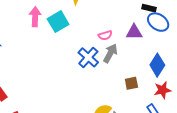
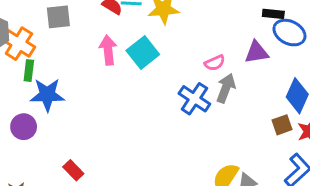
brown square: (131, 83) -> (282, 125), moved

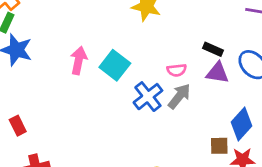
black rectangle: (273, 14) -> (213, 49), moved
pink arrow: (108, 50) -> (79, 61), moved
cyan square: (143, 52) -> (115, 65), moved, turned -32

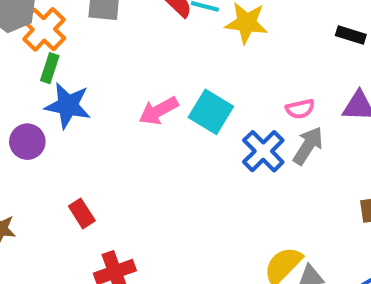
black rectangle: (213, 49) -> (351, 35), moved
pink arrow: (79, 61) -> (158, 111), turned -124

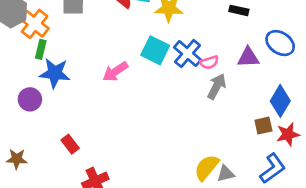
cyan square: (211, 112) -> (155, 50), moved
blue cross: (263, 151) -> (188, 54), moved

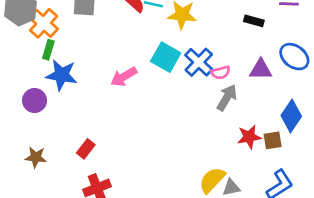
red star: (288, 134) -> (249, 137), moved
red rectangle: (70, 144) -> (86, 149), moved, turned 72
brown star: (17, 159) -> (36, 157), moved

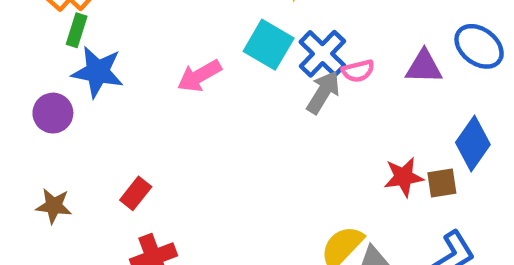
gray arrow: (227, 98) -> (323, 92), moved

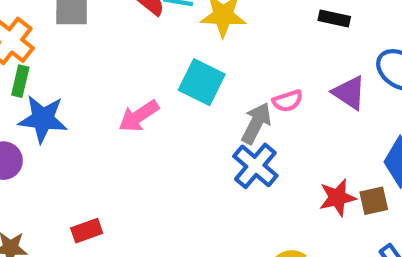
blue cross: (323, 54) -> (255, 166), moved
purple triangle: (424, 67) -> (349, 93), turned 36
red rectangle: (136, 193) -> (87, 231), turned 36

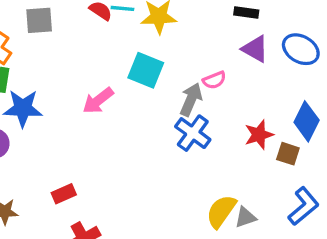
purple triangle: (349, 93) -> (255, 49), moved
red star: (337, 198) -> (259, 135), moved
brown square: (374, 201) -> (288, 154), turned 35

